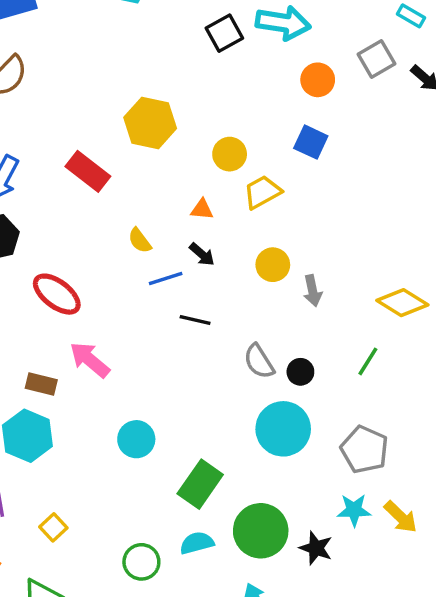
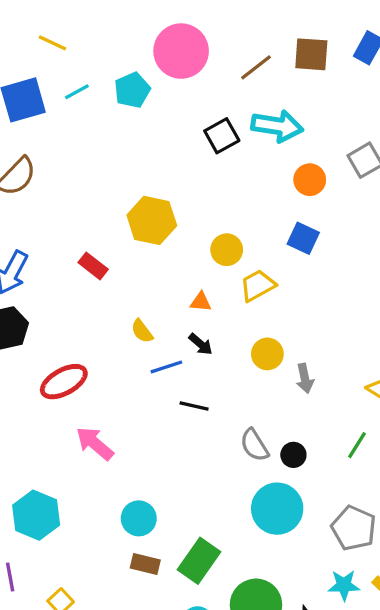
red rectangle: (88, 171) -> (93, 266), size x0.7
red ellipse: (57, 294) -> (64, 382), turned -66
brown rectangle: (41, 384) -> (145, 564), moved

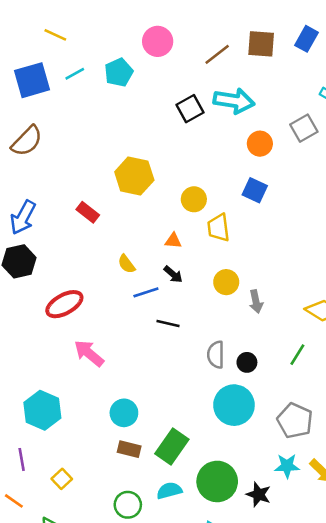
pink circle: (181, 51) -> (158, 41), size x0.7
yellow trapezoid: (258, 286) -> (218, 228), turned -68
gray semicircle: (254, 445) -> (216, 355), turned 32

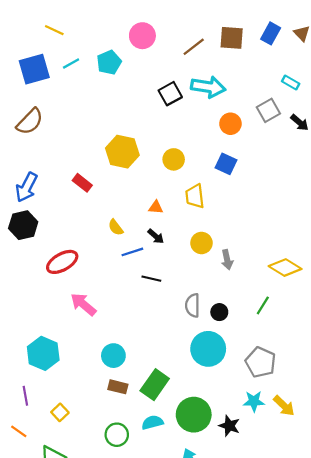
yellow circle: (194, 199) -> (174, 159), moved

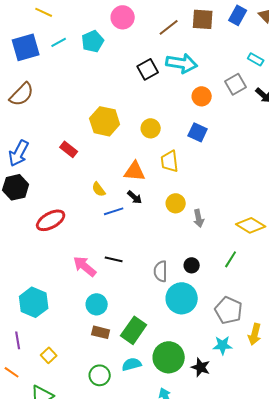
orange triangle: (156, 207) -> (135, 171), size x1.6
black line: (151, 279) -> (114, 259), moved
pink arrow: (83, 304) -> (85, 266), moved
gray semicircle: (193, 305) -> (161, 271), moved
yellow arrow: (284, 406) -> (255, 334), moved, turned 60

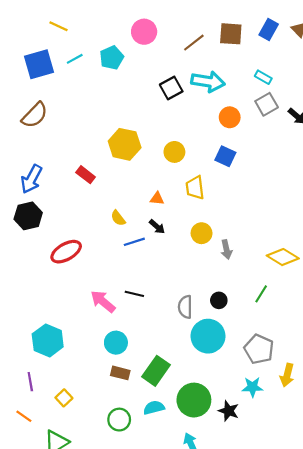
cyan rectangle: (256, 59) -> (263, 77), moved
orange triangle: (135, 171) -> (157, 199), size x0.6

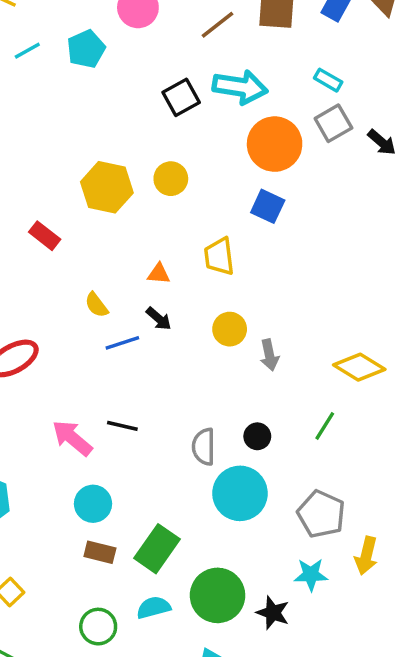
orange circle: (230, 117) -> (275, 144), size x1.6
yellow circle: (174, 152) -> (171, 179), moved

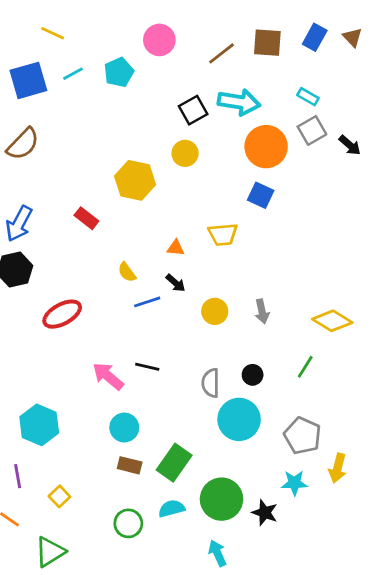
yellow circle: (171, 179) -> (185, 153), moved
yellow trapezoid: (219, 256) -> (223, 234), turned -88
yellow circle: (230, 329) -> (215, 311), moved

